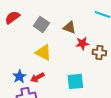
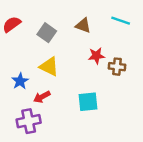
brown triangle: (69, 27) -> (83, 25), moved
blue star: (19, 76) -> (20, 81), moved

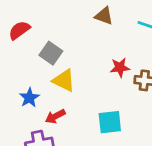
brown triangle: (83, 25) -> (104, 16), moved
gray square: (47, 33) -> (51, 53), moved

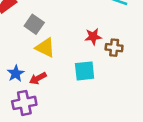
blue star: (29, 98) -> (16, 73), moved
cyan square: (110, 122) -> (85, 71), moved

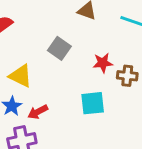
gray square: (34, 24) -> (59, 48), moved
yellow triangle: (45, 48) -> (20, 76), moved

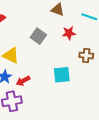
red star: (103, 63) -> (69, 33), moved

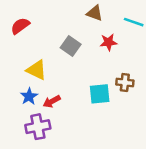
brown cross: (86, 55) -> (125, 83), moved

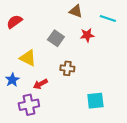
brown cross: (125, 83) -> (67, 68), moved
cyan square: (100, 94) -> (95, 101), moved
blue star: (29, 96) -> (12, 80), moved

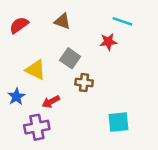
brown triangle: (76, 11) -> (62, 21), moved
cyan line: (108, 19) -> (122, 21), moved
gray square: (56, 38) -> (70, 58), moved

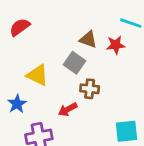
brown triangle: (62, 21) -> (88, 39), moved
red arrow: (51, 102) -> (68, 109), moved

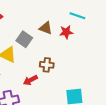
gray square: (75, 63) -> (24, 39), moved

